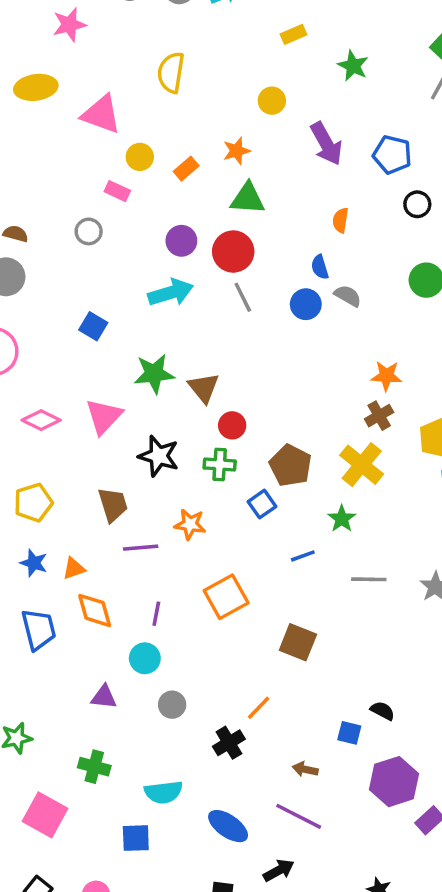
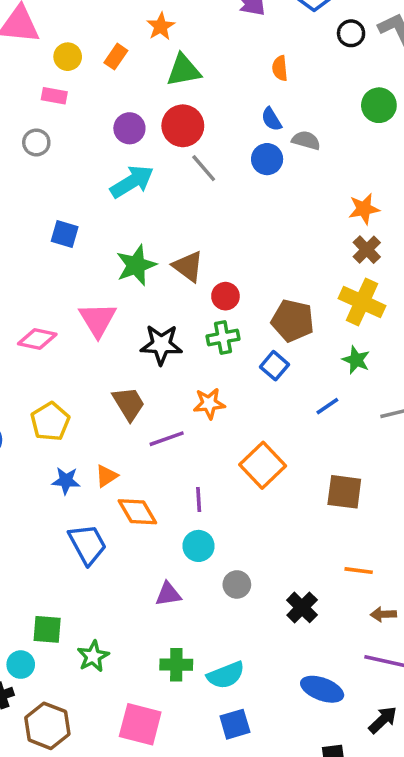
orange line: (259, 708) -> (359, 571), moved, turned 68
cyan semicircle: (163, 792) -> (226, 675), moved

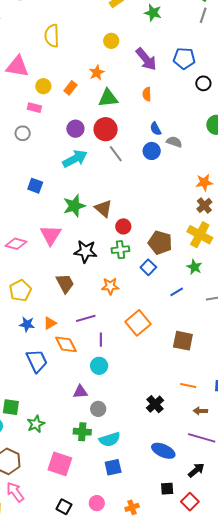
orange semicircle: (280, 68) -> (147, 94), moved
purple line: (167, 439) -> (86, 318), moved
gray circle: (237, 584) -> (98, 409), moved

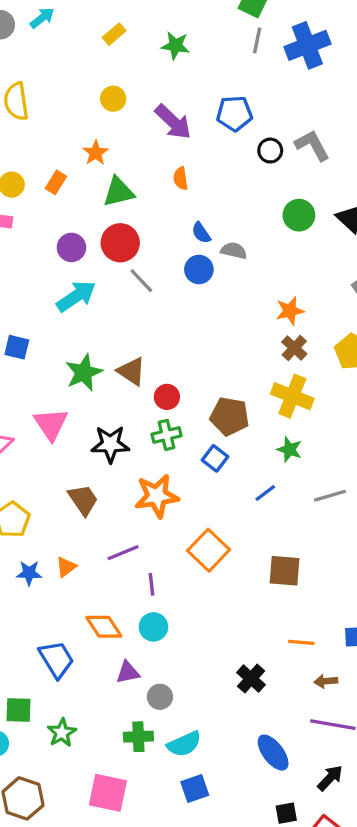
orange star: (110, 286) -> (157, 496), size x1.5
orange diamond: (66, 344) -> (104, 627), moved
blue trapezoid: (37, 361) -> (56, 659), moved
blue ellipse: (163, 451) -> (273, 753), turned 35

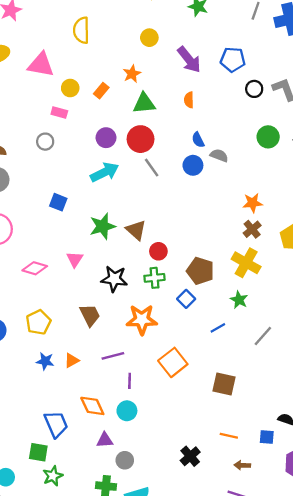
pink triangle: (51, 424) -> (75, 259), size x0.7
gray line: (330, 496) -> (263, 336), turned -40
green square: (18, 710) -> (38, 452), moved

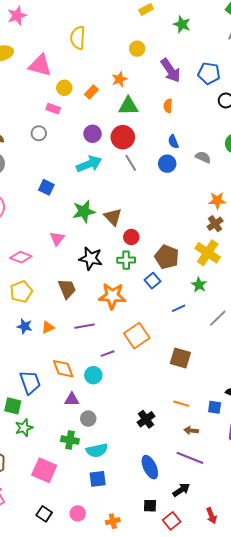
gray semicircle: (219, 155) -> (203, 157), moved
pink diamond: (35, 268) -> (21, 257), moved
purple line: (130, 381) -> (108, 354), moved, turned 64

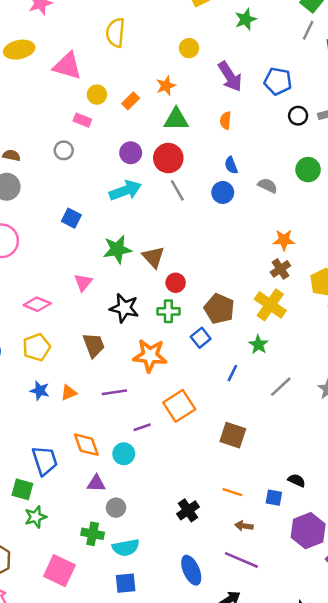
green star: (182, 24) -> (246, 19), turned 30
blue line: (179, 308) -> (232, 373), turned -40

